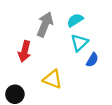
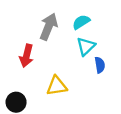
blue semicircle: (92, 60) -> (100, 65), turned -40
yellow triangle: (53, 79) -> (57, 86), turned -30

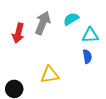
cyan triangle: (86, 46) -> (90, 35), moved, turned 42
red arrow: (27, 56) -> (18, 33), moved

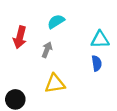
cyan semicircle: (71, 19) -> (56, 21), moved
gray arrow: (43, 23) -> (47, 50), moved, size x0.6

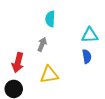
cyan semicircle: (56, 21) -> (50, 19), turned -56
red arrow: (20, 37) -> (18, 63), moved

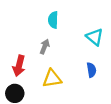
cyan triangle: (90, 35) -> (95, 37), turned 42
blue semicircle: (87, 56) -> (91, 70), moved

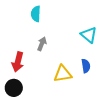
cyan semicircle: (53, 20) -> (36, 14), moved
yellow triangle: (52, 78) -> (63, 74), moved

